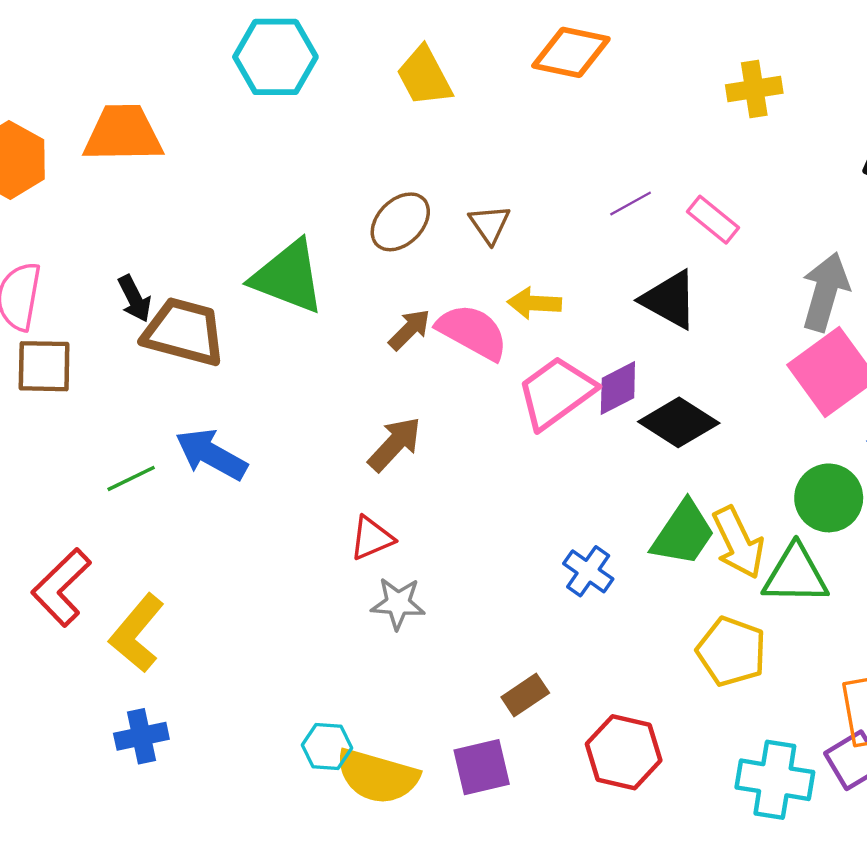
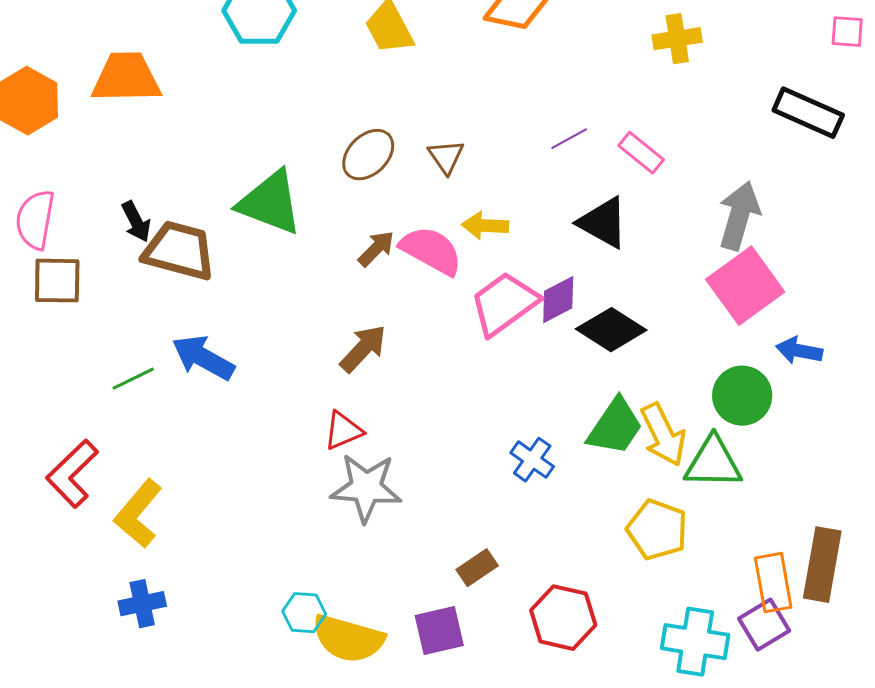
gray star: (398, 603) -> (366, 488), size x1.5

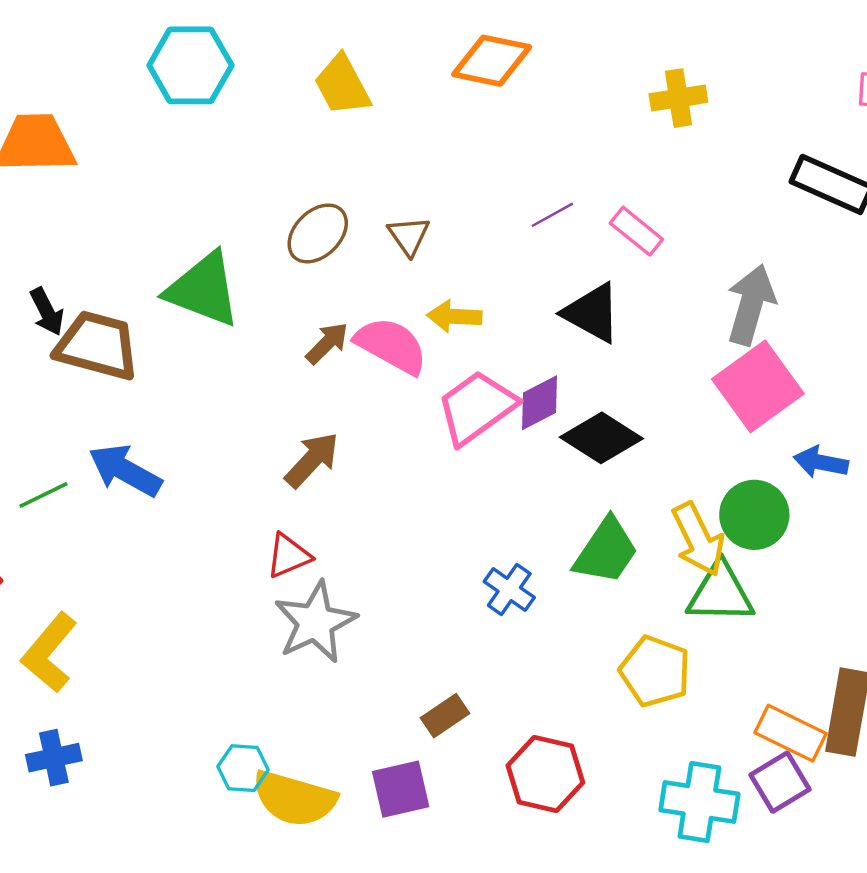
yellow arrow: (663, 435) -> (698, 539), moved
gray star: (366, 488) -> (315, 622), turned -30
orange rectangle: (773, 583) -> (791, 733), turned -54

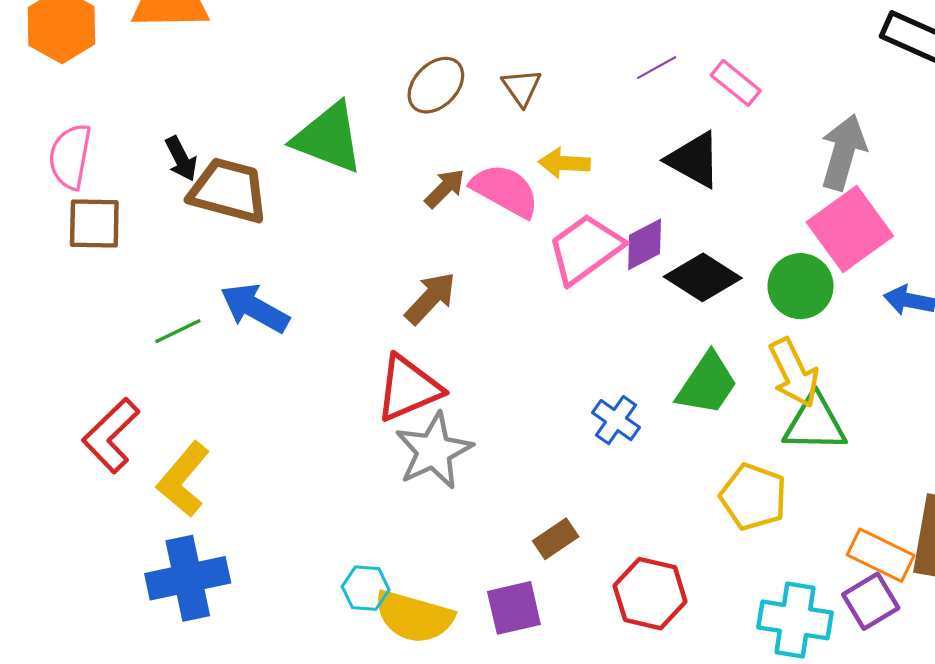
green circle: (754, 515) -> (801, 286), moved
red triangle: (289, 556) -> (408, 388), size x1.6
blue cross: (54, 758) -> (188, 578), size x1.6

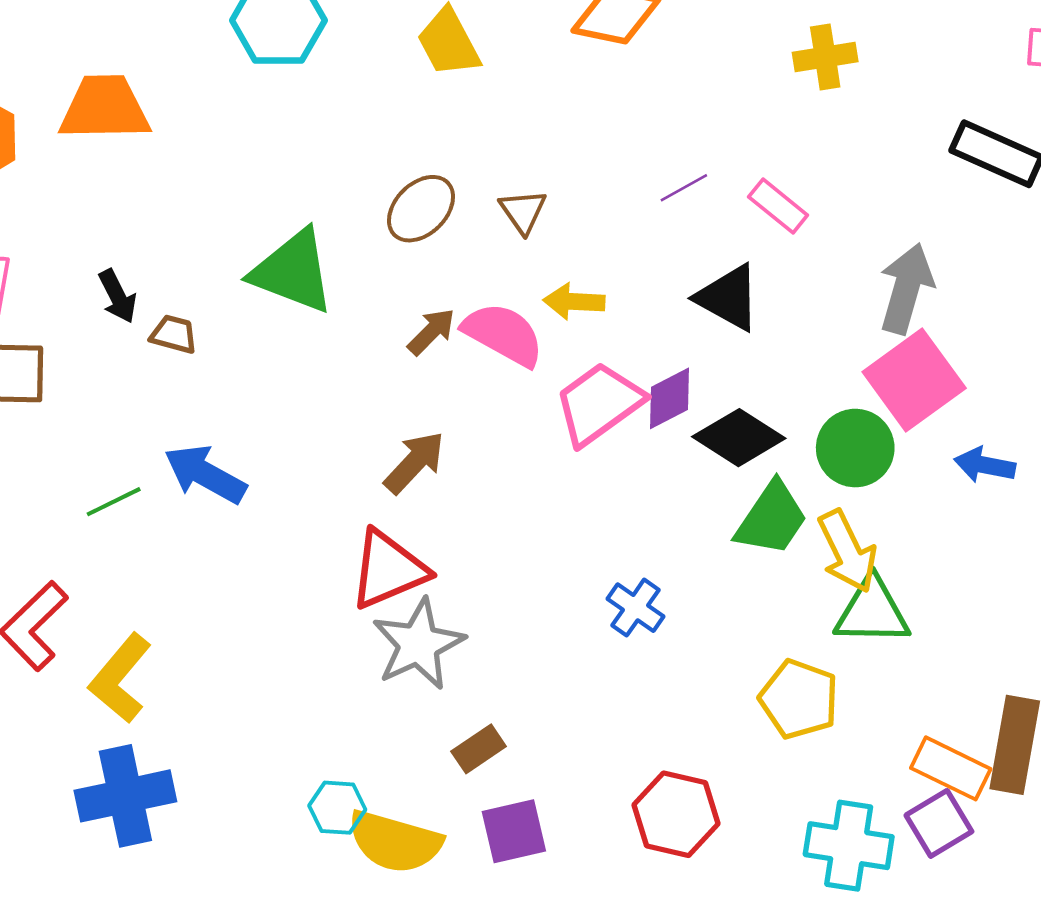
brown trapezoid: (228, 191) -> (174, 334), size x0.5
green trapezoid: (707, 384) -> (772, 519), moved
brown rectangle: (556, 539) -> (479, 749), moved

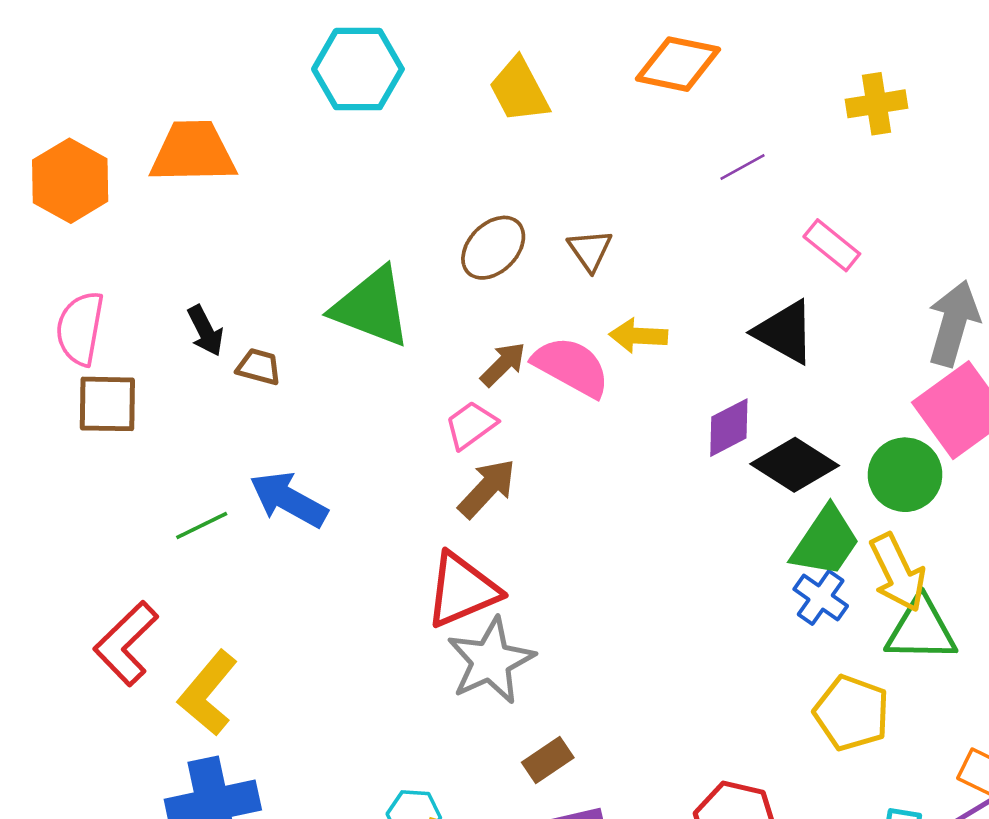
purple line: (684, 188) -> (743, 167), moved
pink trapezoid: (599, 404) -> (471, 425), moved, size x0.6
blue cross: (635, 608) -> (821, 597), moved

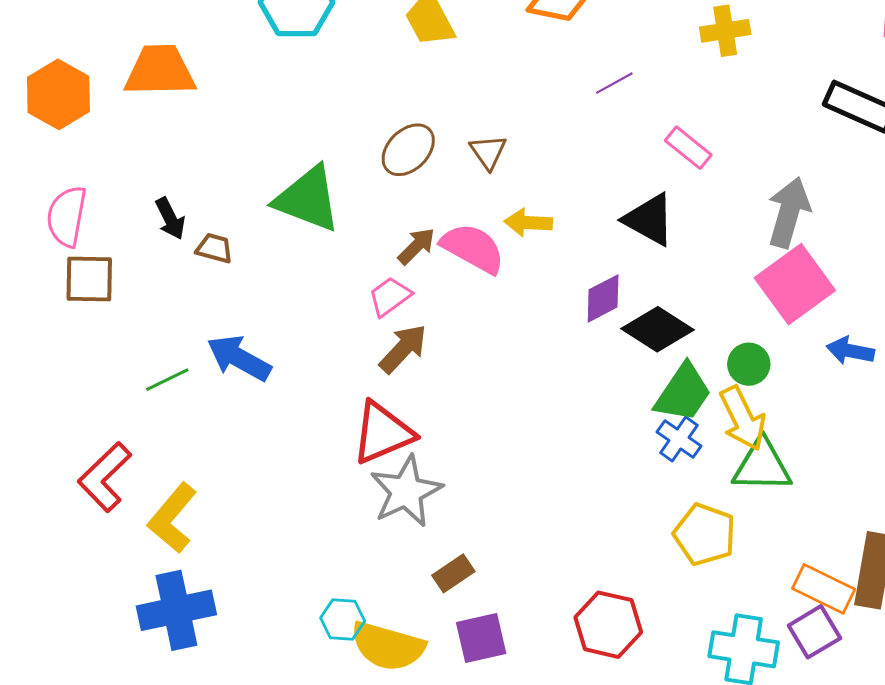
green circle: (905, 475) -> (749, 364), moved, size x0.7

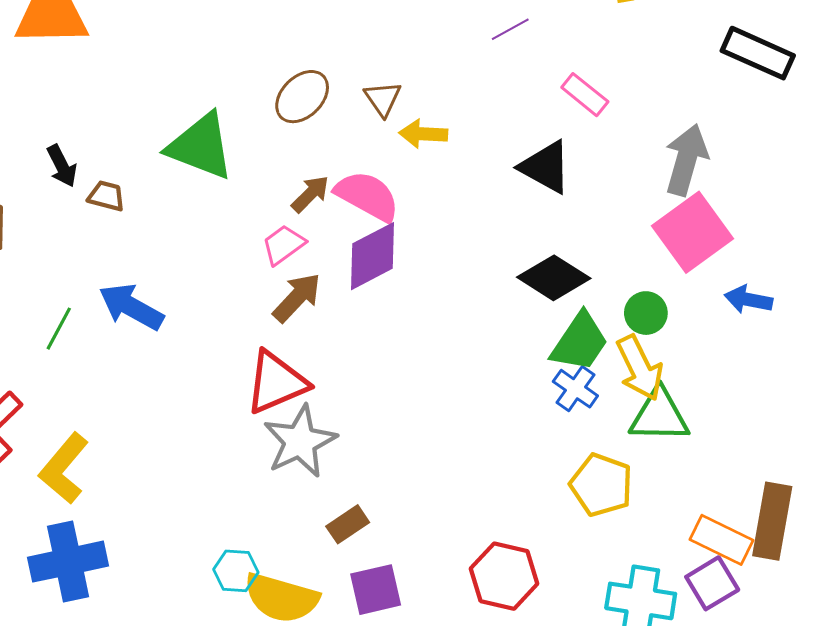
yellow arrow: (528, 223) -> (423, 134), moved
purple diamond: (603, 298) -> (373, 256), moved, size x1.4
green line: (167, 380) -> (59, 329), turned -36

